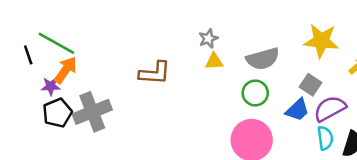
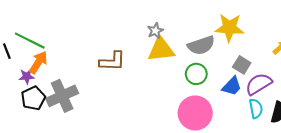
yellow star: (321, 41) -> (229, 28), moved
yellow triangle: (214, 61) -> (161, 49), size x1.8

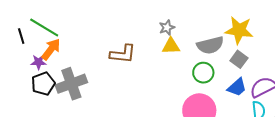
yellow triangle: (161, 49) -> (171, 46), size x0.7
gray square: (242, 65) -> (239, 59), moved

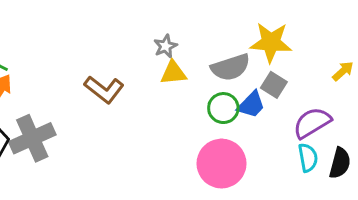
brown L-shape: (123, 54) -> (104, 89), turned 36
blue trapezoid: (237, 87) -> (251, 105), moved

